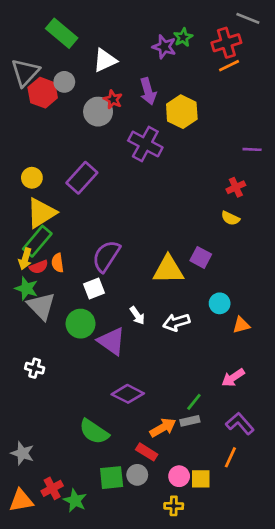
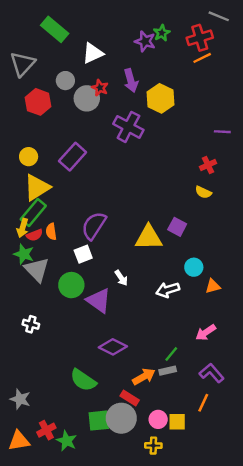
gray circle: (64, 82) -> (65, 81), moved
red hexagon: (43, 93) -> (38, 102), moved
white arrow: (176, 322) -> (168, 290), moved
gray circle: (137, 475) -> (121, 418), size x1.6

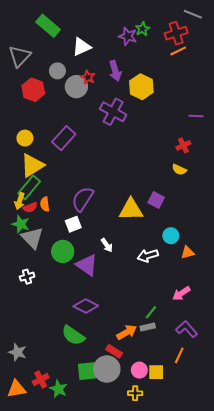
white cross: (31, 324) -> (27, 277), moved, turned -32
purple diamond: (113, 347) -> (86, 306), moved

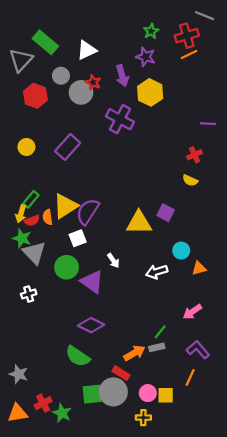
green rectangle: (48, 26) -> (45, 42), moved
purple star: (128, 36) -> (146, 57), moved
yellow triangle: (32, 165) -> (65, 206), moved
green rectangle: (29, 187) -> (31, 199), size x0.7

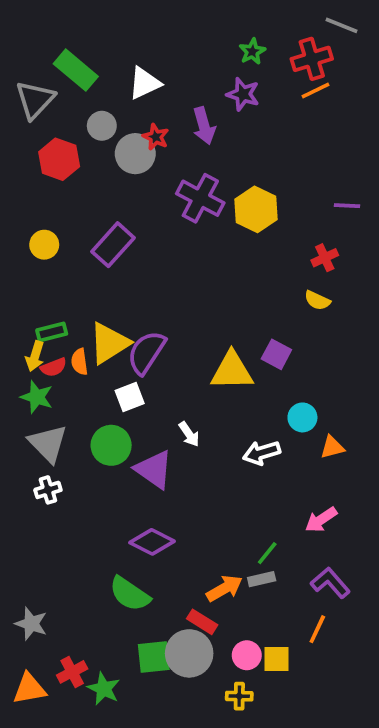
yellow hexagon: (150, 92) -> (256, 209), moved
green rectangle: (31, 199) -> (52, 332), turned 36
gray triangle: (34, 253) -> (48, 443), moved

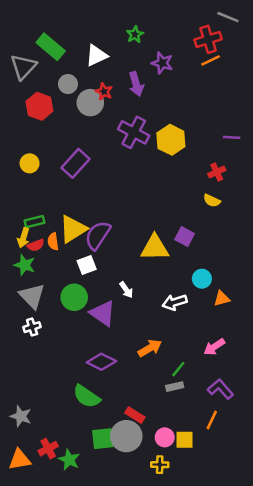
green star: (252, 51) -> (135, 34), moved
orange arrow: (224, 588) -> (150, 348), moved

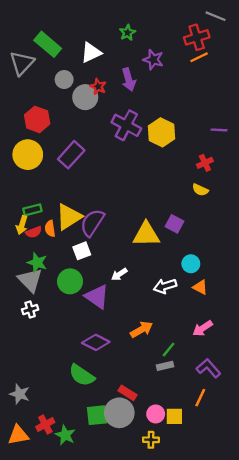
red hexagon: (39, 106) -> (37, 119), moved
yellow circle: (30, 163) -> (28, 155), size x1.6
green star: (25, 265) -> (37, 263), moved
white arrow: (126, 290) -> (119, 274), turned 91
orange triangle: (222, 299) -> (200, 287), moved, turned 42

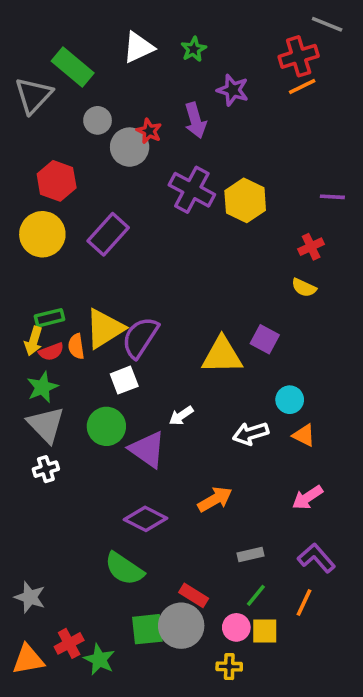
white triangle: (91, 53) -> (138, 47), moved
green star: (37, 263) -> (42, 387), moved, turned 30
green line: (169, 349) -> (256, 595), moved

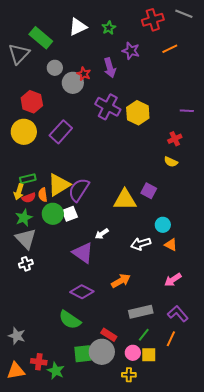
red cross: (299, 56) -> (153, 20), moved
green circle: (106, 426) -> (53, 214), moved
gray rectangle: (251, 554) -> (141, 312), size x1.6
red cross: (69, 643) -> (39, 362), turned 35

